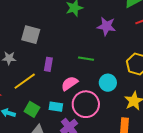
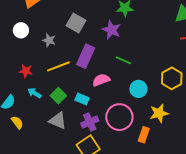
purple star: (106, 26) -> (111, 30), moved
purple rectangle: (48, 64) -> (86, 56), size x1.6
pink circle: (86, 104) -> (119, 117), moved

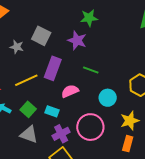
gray star: (49, 40) -> (17, 47), moved
orange rectangle: (144, 135) -> (128, 144), moved

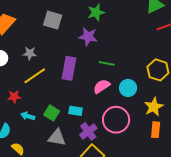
gray square: (41, 36) -> (53, 20), moved
yellow line: (26, 80) -> (35, 76), moved
pink semicircle: (70, 91) -> (102, 86), moved

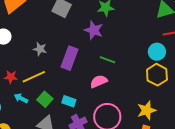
gray star: (30, 53) -> (40, 49), moved
yellow line: (35, 76) -> (34, 77), moved
cyan circle: (128, 88) -> (157, 52), moved

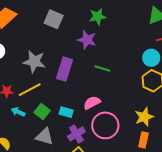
gray star: (40, 49) -> (34, 62), size x1.6
pink semicircle: (99, 81) -> (92, 103), moved

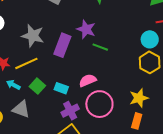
purple star: (87, 40) -> (86, 29), moved
gray triangle: (44, 136) -> (21, 109), moved

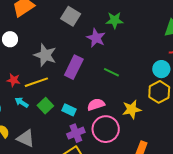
purple star: (86, 29) -> (96, 38), moved
yellow star: (139, 98) -> (132, 109), moved
gray triangle: (21, 109) -> (26, 138), moved

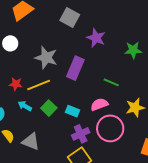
green star: (115, 20) -> (133, 50), moved
green line: (111, 72) -> (111, 82), moved

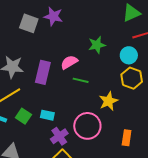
purple star: (96, 38) -> (53, 16), moved
pink semicircle: (99, 104) -> (69, 62), moved

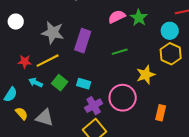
green star: (97, 45) -> (139, 18), turned -30
pink semicircle: (69, 62) -> (117, 17), moved
green line: (81, 80) -> (120, 52), turned -35

